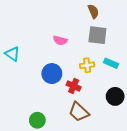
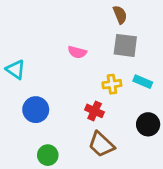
blue circle: (52, 74) -> (36, 110), moved

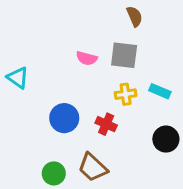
gray square: (125, 45) -> (124, 55), moved
blue circle: (36, 110) -> (64, 118), moved
brown trapezoid: (101, 144) -> (93, 167), moved

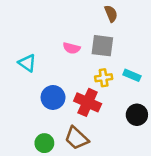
cyan triangle: (18, 78) -> (27, 63), moved
red cross: (106, 124) -> (88, 102), size x1.5

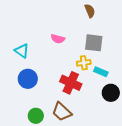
gray square: (102, 46) -> (94, 43), moved
cyan rectangle: (132, 75) -> (101, 72), moved
blue circle: (53, 97) -> (28, 79), moved

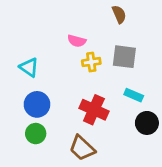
pink semicircle: (58, 39) -> (77, 41), moved
yellow cross: (84, 63) -> (91, 62), moved
green circle: (36, 116) -> (36, 134), moved

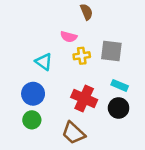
brown semicircle: (119, 14) -> (86, 12), moved
cyan triangle: (29, 67) -> (44, 62), moved
black circle: (147, 123) -> (119, 108), moved

